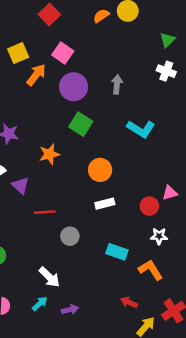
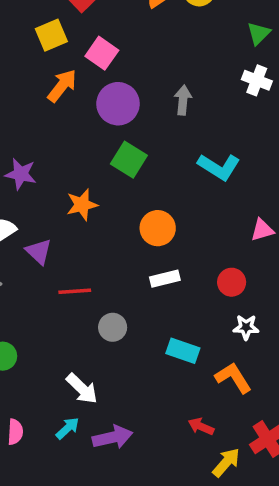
yellow square: (18, 53) -> (51, 35), moved
pink triangle: (170, 193) -> (262, 230), moved
purple arrow: (70, 310) -> (113, 437), size x1.5

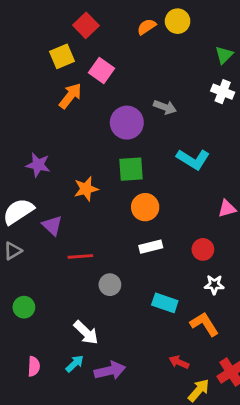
gray arrow: (183, 100) -> (165, 107), turned 105
purple circle: (118, 104) -> (127, 123), moved
green square: (129, 160) -> (131, 169), moved, turned -36

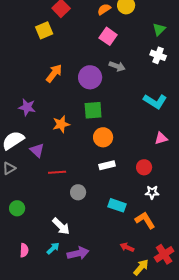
pink square: (101, 70) -> (108, 36), moved
orange arrow: (70, 96) -> (54, 73), moved
cyan L-shape: (193, 159) -> (155, 101), moved

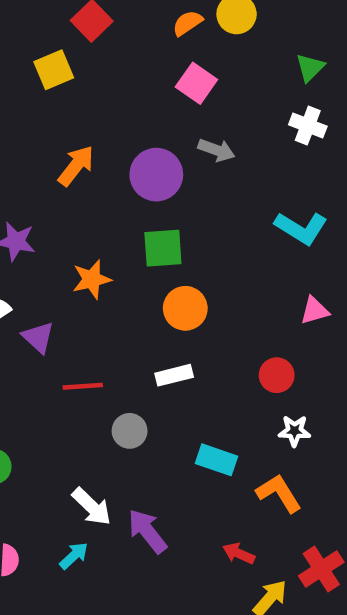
white rectangle: (107, 165) -> (174, 375), moved
purple arrow: (78, 253) -> (147, 531), moved, turned -115

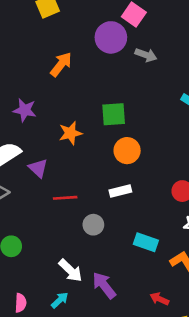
purple circle: (156, 175) -> (111, 37), moved

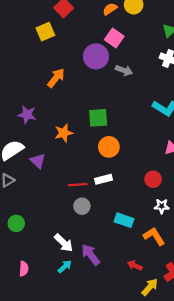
red line: (65, 198) -> (78, 185), moved
cyan arrow: (60, 300) -> (65, 266), moved

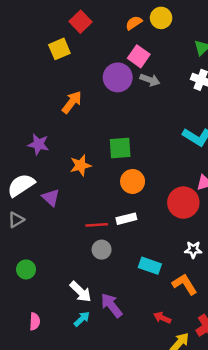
gray arrow: (124, 70) -> (150, 80), moved
red circle: (153, 179) -> (183, 203), moved, size x1.6

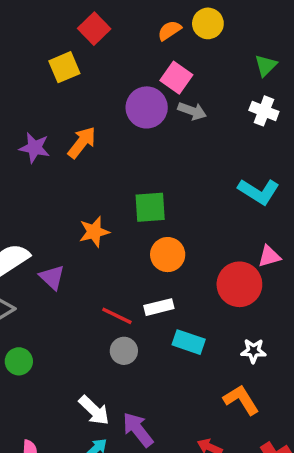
purple star: (38, 144) -> (35, 148), moved
red line: (97, 225) -> (117, 316), turned 30
cyan rectangle: (150, 266) -> (189, 342), moved
green circle: (26, 269) -> (19, 361), moved

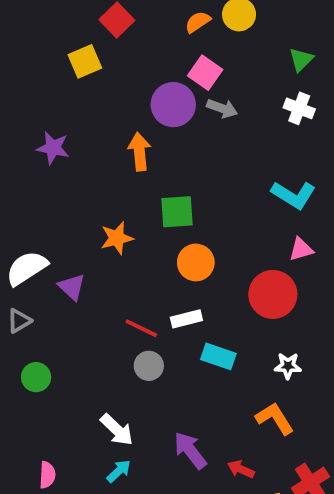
orange arrow: (82, 142) -> (139, 152), moved, turned -44
pink triangle: (269, 256) -> (301, 249), moved
purple arrow: (138, 430) -> (190, 450), moved

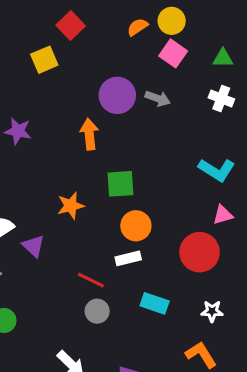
green triangle: (301, 60) -> (223, 58), turned 45
pink square: (205, 73) -> (173, 53), moved
white rectangle: (186, 319) -> (128, 258), moved

